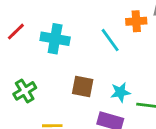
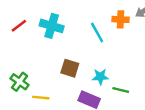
red line: (16, 32) -> (19, 26), moved
green cross: (25, 91) -> (20, 82), moved, turned -30

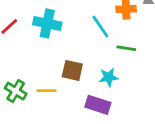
green line: (121, 90) -> (126, 48), moved
yellow line: (41, 98) -> (46, 91), moved

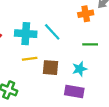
cyan line: (100, 26) -> (52, 32), moved
yellow line: (46, 91) -> (30, 59), moved

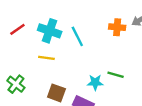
green line: (90, 44) -> (116, 75), moved
brown square: (51, 68) -> (56, 93), moved

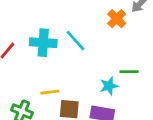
orange cross: (117, 27) -> (117, 19), turned -35
yellow line: (46, 58) -> (50, 92), moved

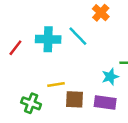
orange cross: (117, 19) -> (101, 13), moved

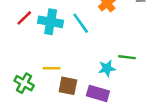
red line: (15, 48) -> (24, 18), moved

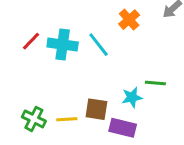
yellow line: (52, 68) -> (67, 119), moved
brown square: (68, 86) -> (96, 109), moved

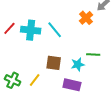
orange cross: (129, 20) -> (86, 18), moved
brown square: (96, 109) -> (54, 63), moved
yellow line: (67, 119) -> (35, 80), turned -48

